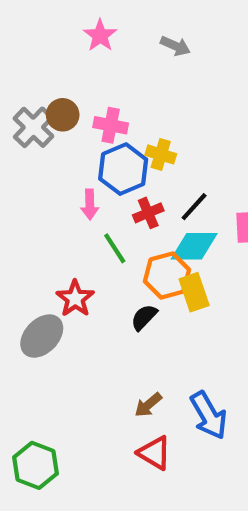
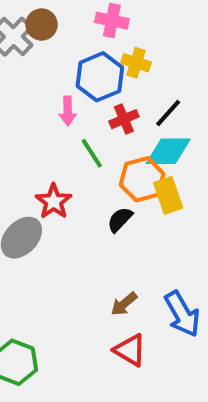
pink cross: (111, 125) -> (112, 21), moved

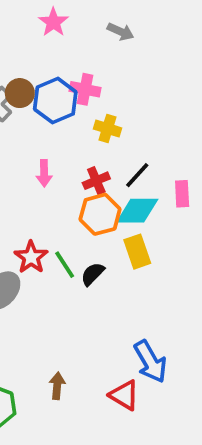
blue hexagon: (100, 77) -> (55, 101), moved
green line: (92, 153) -> (65, 265), moved
orange hexagon: (142, 179) -> (100, 214), moved
brown arrow: (124, 304) -> (57, 386), moved, turned 135
red triangle: (130, 350) -> (124, 395), moved

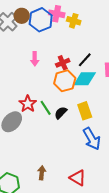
yellow cross: (107, 128) -> (74, 21), moved
yellow rectangle: (137, 252) -> (85, 111), moved
blue arrow: (150, 362) -> (92, 139), moved

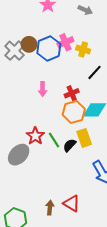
pink cross: (57, 14) -> (65, 42), turned -35
black line: (85, 60) -> (95, 72), moved
yellow rectangle: (85, 111) -> (84, 138), moved
red triangle: (78, 178) -> (72, 203), moved

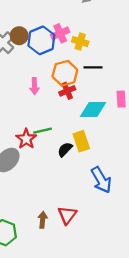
black line: (95, 72) -> (93, 67), turned 49
orange hexagon: (74, 112) -> (65, 73), moved
green line: (54, 140) -> (43, 131), moved, turned -70
red triangle: (72, 203) -> (67, 215), turned 36

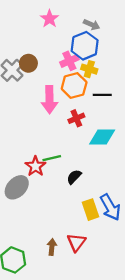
blue hexagon: (41, 40) -> (85, 46), moved
orange hexagon: (65, 73) -> (74, 85), moved
pink arrow: (34, 86) -> (49, 100), moved, size x1.6
yellow rectangle: (81, 141) -> (90, 210), moved

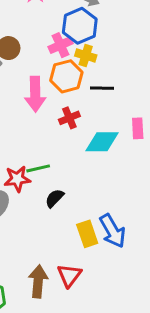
red star: (35, 166) -> (17, 179), turned 30
black semicircle: (74, 177) -> (55, 198), moved
brown arrow: (52, 247) -> (38, 281), size x1.5

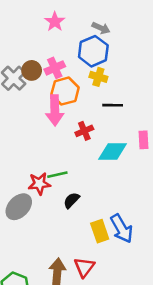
pink cross: (60, 45) -> (55, 68), moved
orange hexagon: (66, 76) -> (65, 91), moved

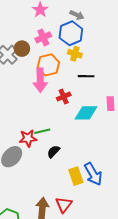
pink cross: (55, 68) -> (43, 37), moved

